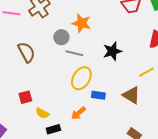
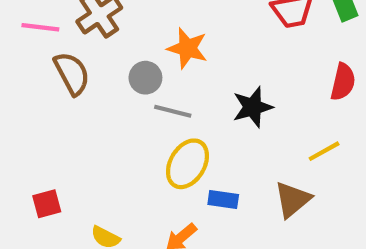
brown semicircle: (26, 52) -> (72, 73), moved
brown triangle: (131, 95) -> (293, 200), turned 48
red square: (25, 97) -> (47, 204), moved

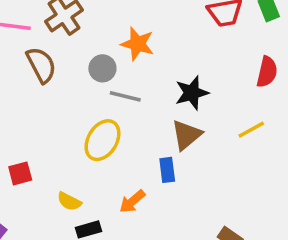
yellow ellipse: (187, 164) -> (102, 140), moved
blue rectangle: (223, 200) -> (167, 170), turned 75
brown triangle: (293, 200) -> (186, 135), moved

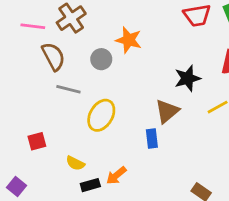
black star: (192, 93) -> (187, 78), moved
gray line: (125, 96) -> (68, 89), moved
orange arrow: (132, 201) -> (116, 175), moved

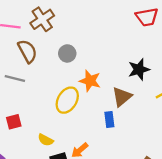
orange star: (129, 40) -> (90, 81), moved
gray line: (68, 89) -> (15, 79), moved

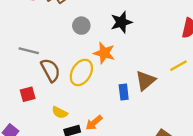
brown semicircle: (27, 51) -> (50, 70), moved
black star: (139, 69) -> (121, 22), moved
brown triangle: (122, 97) -> (145, 80), moved

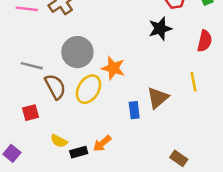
black star: (121, 22) -> (160, 29), moved
gray circle: (81, 26) -> (77, 52), moved, size x1.6
yellow line: (179, 66) -> (194, 82), turned -72
yellow semicircle: (60, 112) -> (59, 141), moved

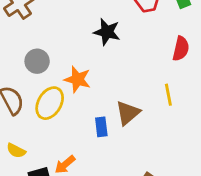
black star: (160, 29) -> (107, 32), moved, turned 30
gray circle: (77, 52) -> (37, 61), size x0.7
yellow semicircle: (59, 141) -> (16, 151), moved

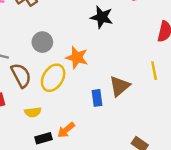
yellow semicircle: (16, 151) -> (33, 112), moved, turned -35

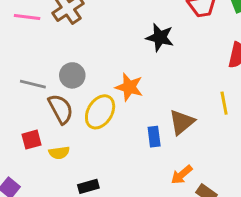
gray circle: (42, 42) -> (72, 75), moved
yellow semicircle: (33, 112) -> (59, 153), moved
orange arrow: (66, 130) -> (182, 175), moved

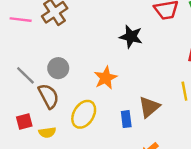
gray line: (33, 84) -> (25, 75), turned 30
orange star: (129, 87) -> (106, 78), turned 30
yellow ellipse: (100, 112) -> (84, 114), moved

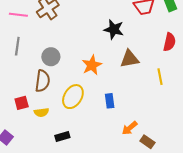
gray line: (25, 75) -> (17, 46), moved, turned 54
brown semicircle: (49, 96) -> (43, 81), turned 35
brown triangle: (149, 107) -> (130, 59), moved, turned 30

